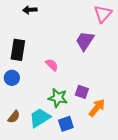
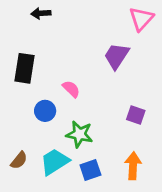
blue circle: (12, 78) -> (45, 111), moved
purple square: (82, 92) -> (136, 115), moved
orange arrow: (97, 108) -> (133, 166), moved, turned -36

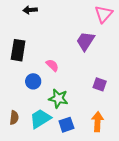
brown semicircle: (19, 160) -> (14, 118), turned -32

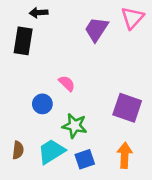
purple trapezoid: (86, 41) -> (96, 29), moved
black rectangle: (18, 50) -> (23, 41), moved
purple square: (100, 84) -> (127, 108), size x1.6

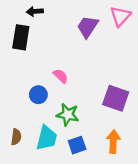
cyan trapezoid: (51, 151) -> (47, 138), turned 136

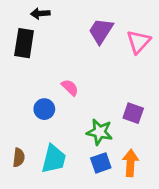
pink triangle: (120, 16) -> (139, 42), moved
purple square: (116, 98) -> (133, 113), size x0.7
green star: (68, 115) -> (99, 132), moved
blue square: (77, 145) -> (101, 163), moved

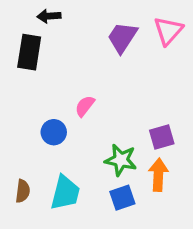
pink triangle: (139, 42) -> (168, 31), moved
pink semicircle: (70, 88) -> (85, 106), turned -96
purple square: (133, 113) -> (162, 137), turned -35
orange arrow: (130, 163) -> (158, 175), moved

